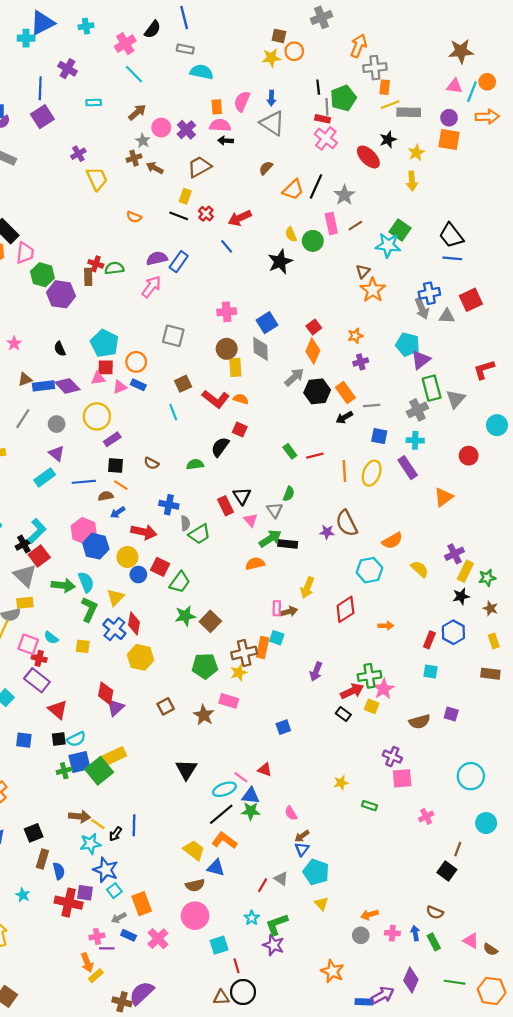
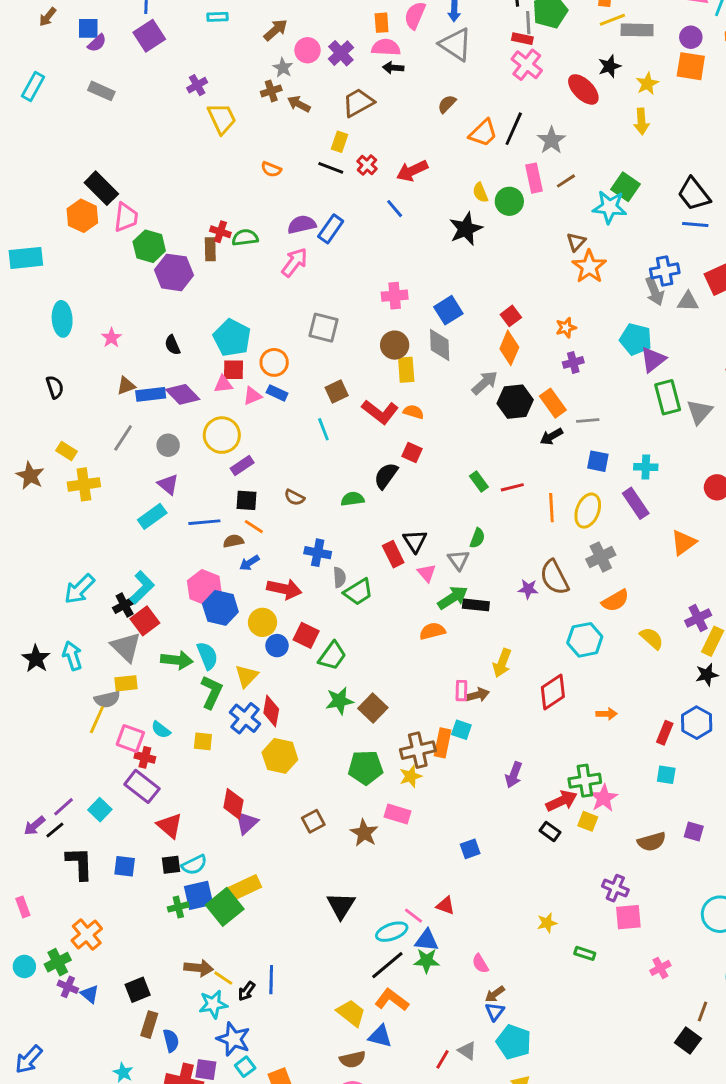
gray cross: (417, 410) -> (601, 557), moved

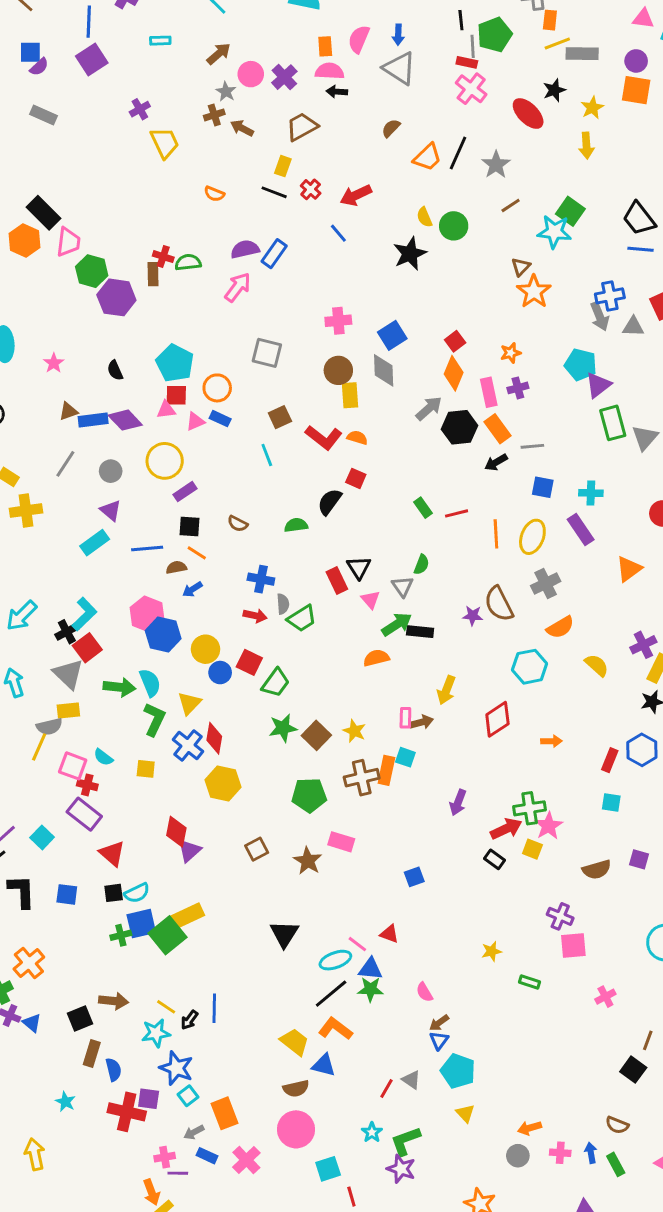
pink rectangle: (534, 178) -> (489, 392), moved
red arrow: (284, 589) -> (255, 616), moved, size x0.7
yellow star: (411, 776) -> (354, 731), moved, turned -30
brown arrow: (199, 968) -> (114, 1001), moved

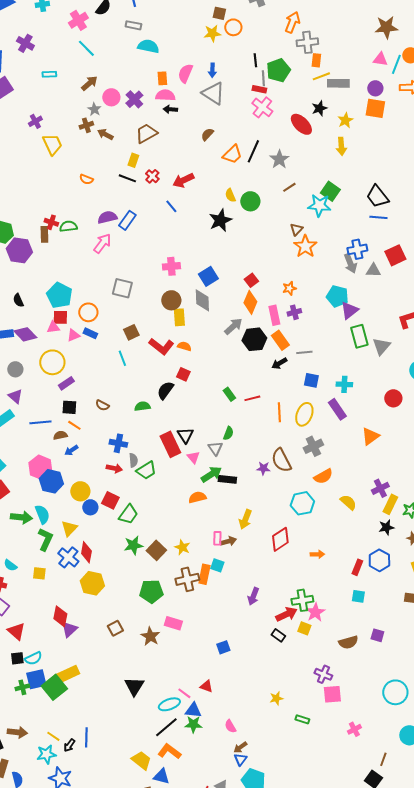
red rectangle: (337, 581) -> (170, 444), size x1.4

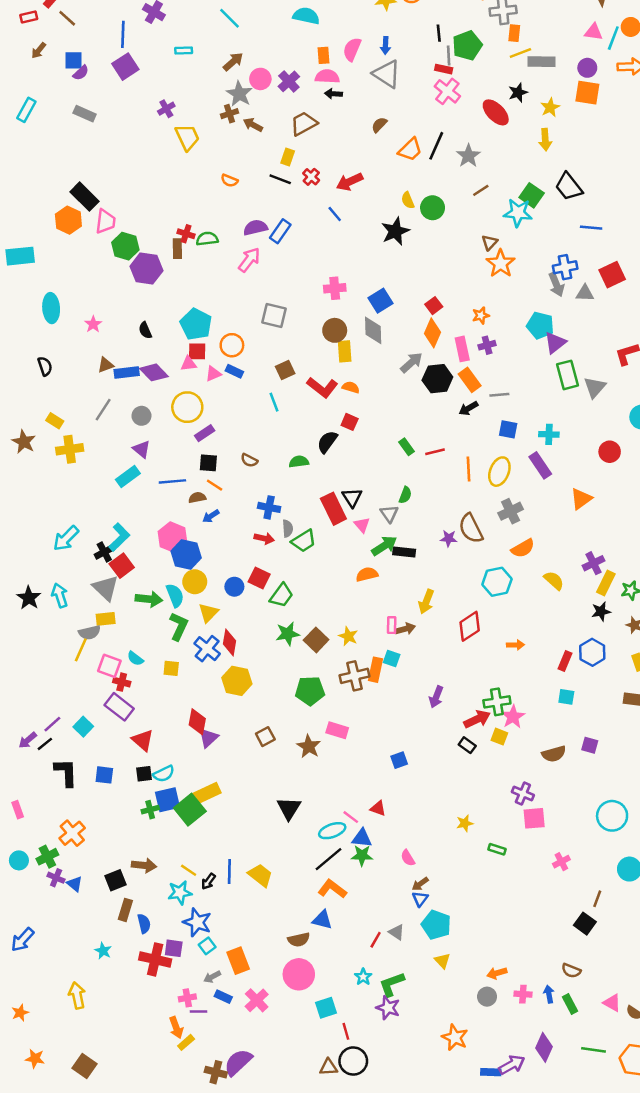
gray star: (94, 109) -> (239, 94), size x1.5
black trapezoid: (377, 196) -> (569, 187), moved
yellow circle: (80, 491) -> (195, 582), moved
yellow trapezoid: (141, 760) -> (260, 875), moved

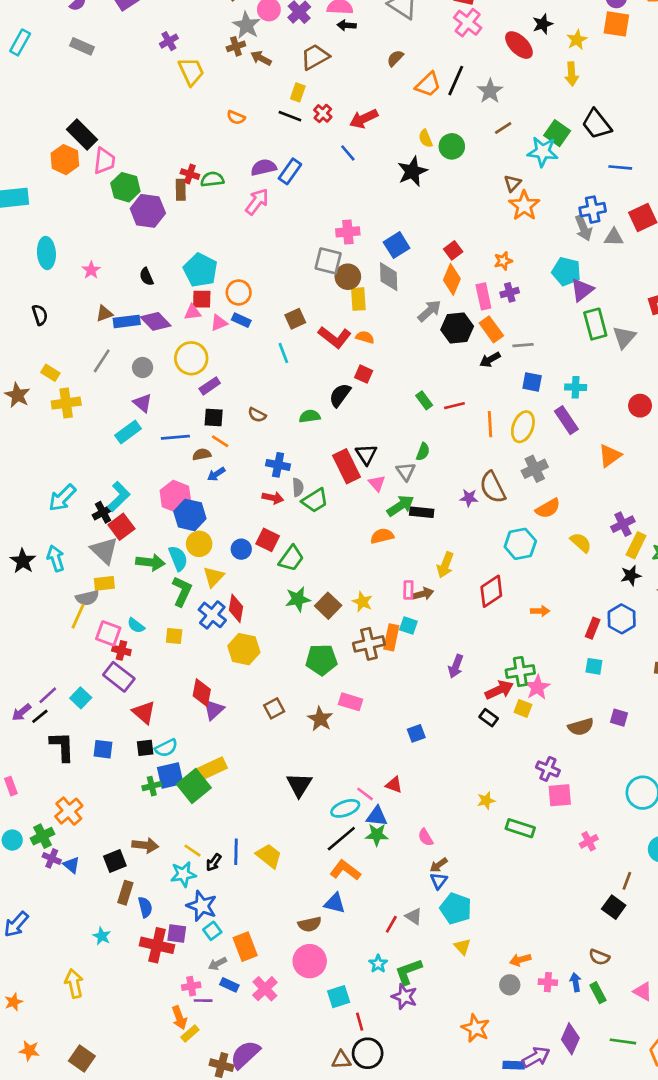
gray square: (274, 315) -> (328, 261), moved
green rectangle: (497, 849) -> (520, 828), size x1.5

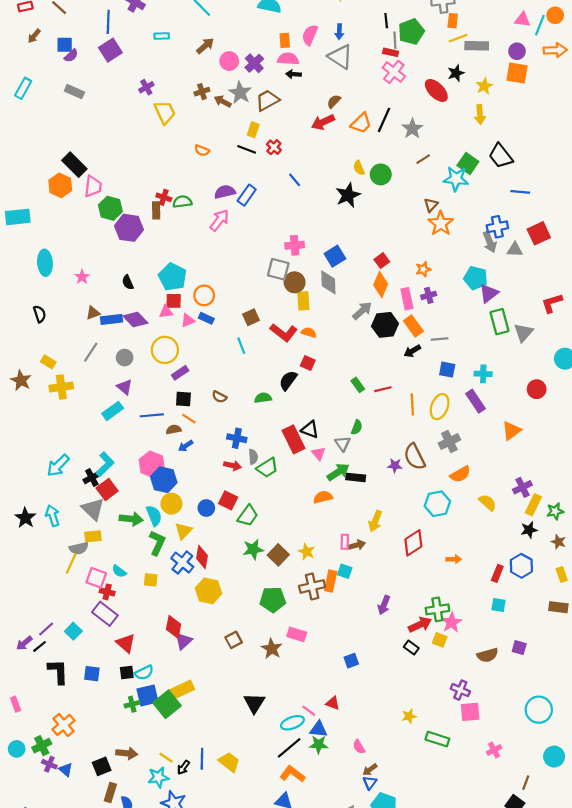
gray star: (247, 25) -> (240, 93), moved
red arrow: (364, 119) -> (323, 122), moved
black triangle: (366, 454) -> (310, 430), turned -36

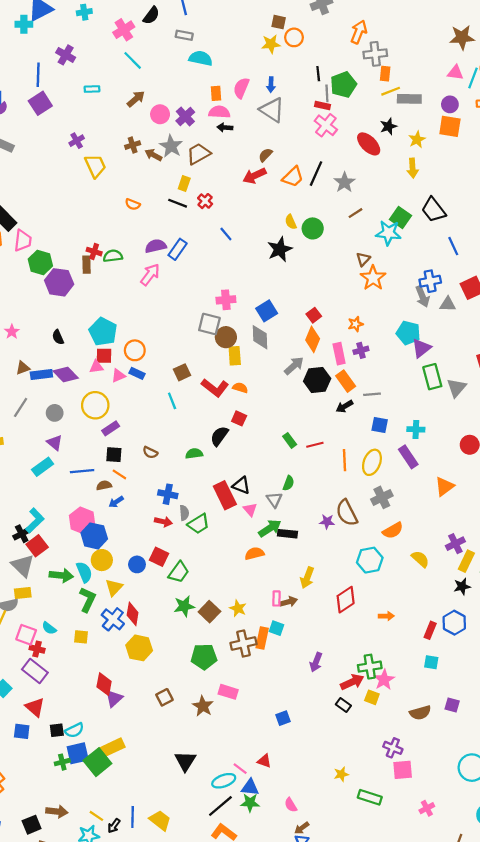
blue line: (520, 192) -> (453, 246), turned 60
red triangle: (126, 643) -> (35, 707), moved

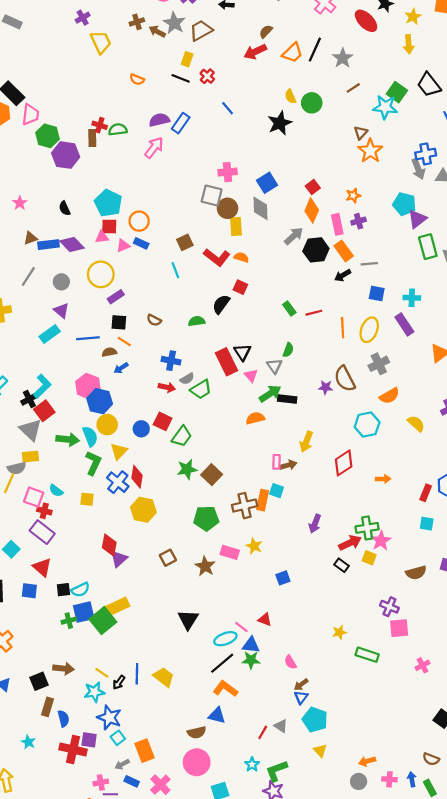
black triangle: (241, 485) -> (242, 352), turned 36
gray semicircle: (184, 513) -> (187, 379), turned 64
yellow star: (238, 608) -> (254, 546), moved

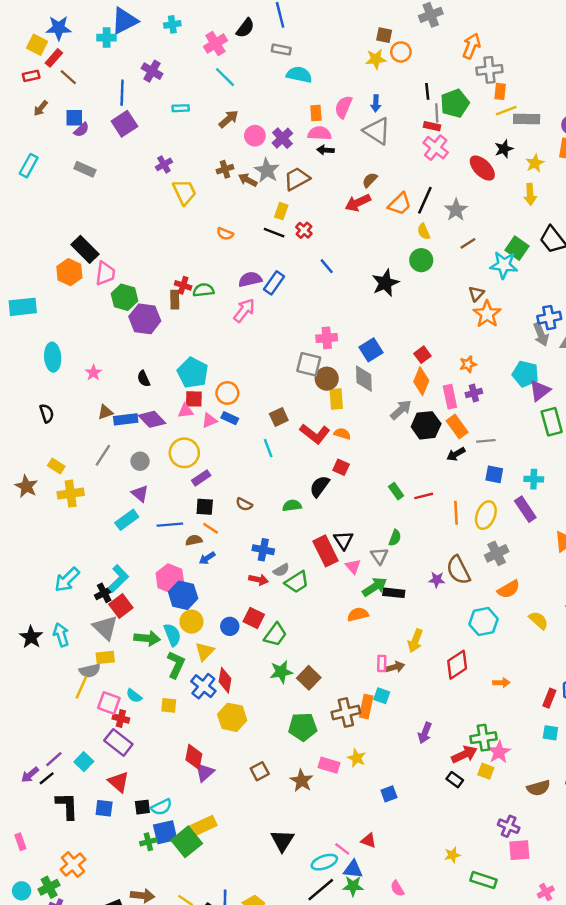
yellow semicircle: (290, 96) -> (424, 231), moved

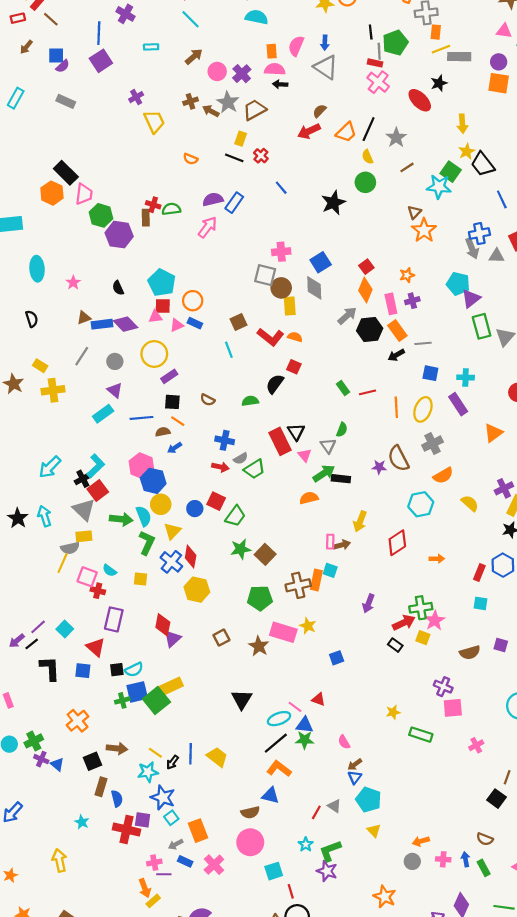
yellow star: (535, 163) -> (467, 151), moved
purple rectangle: (118, 742) -> (114, 619), moved, turned 65
pink rectangle: (329, 765) -> (283, 632), size x1.4
orange cross: (73, 864) -> (78, 721), moved

